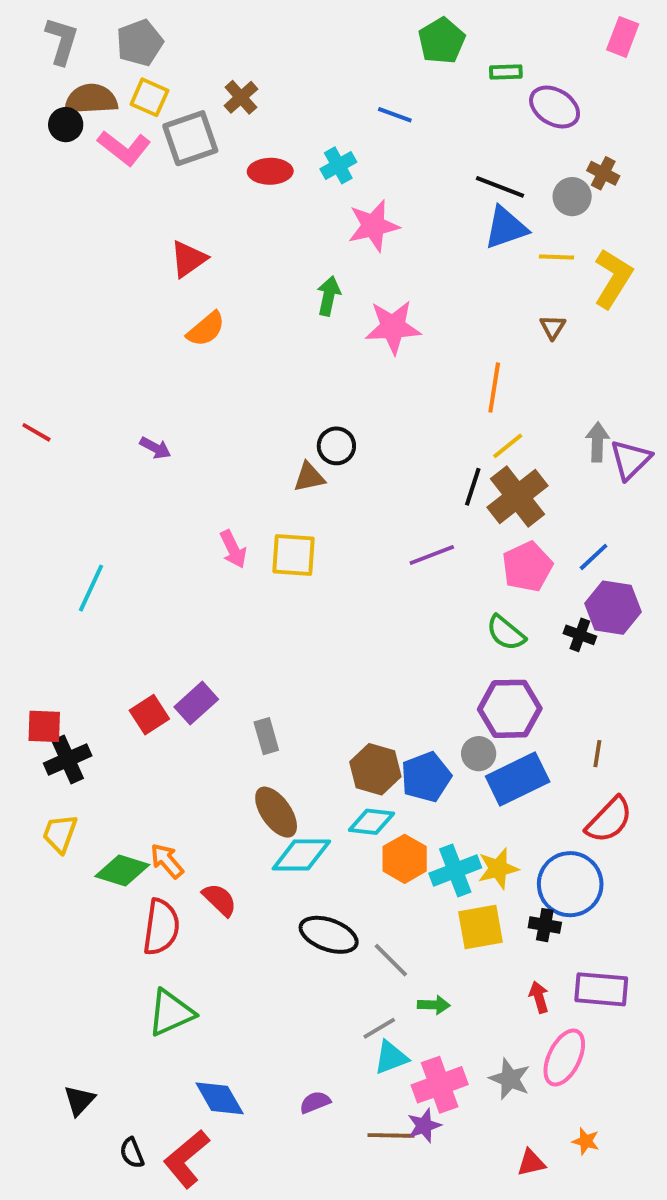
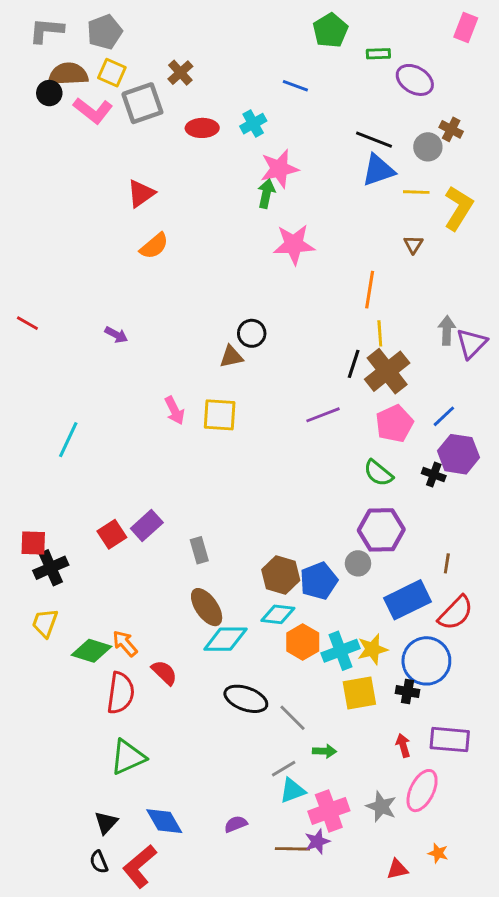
gray L-shape: (62, 41) -> (46, 30), turned -102
green arrow: (329, 296) -> (266, 194), moved
yellow line: (508, 446) -> (380, 333), turned -55
blue rectangle: (518, 779) -> (407, 600), moved
black triangle: (79, 1100) -> (106, 823), moved

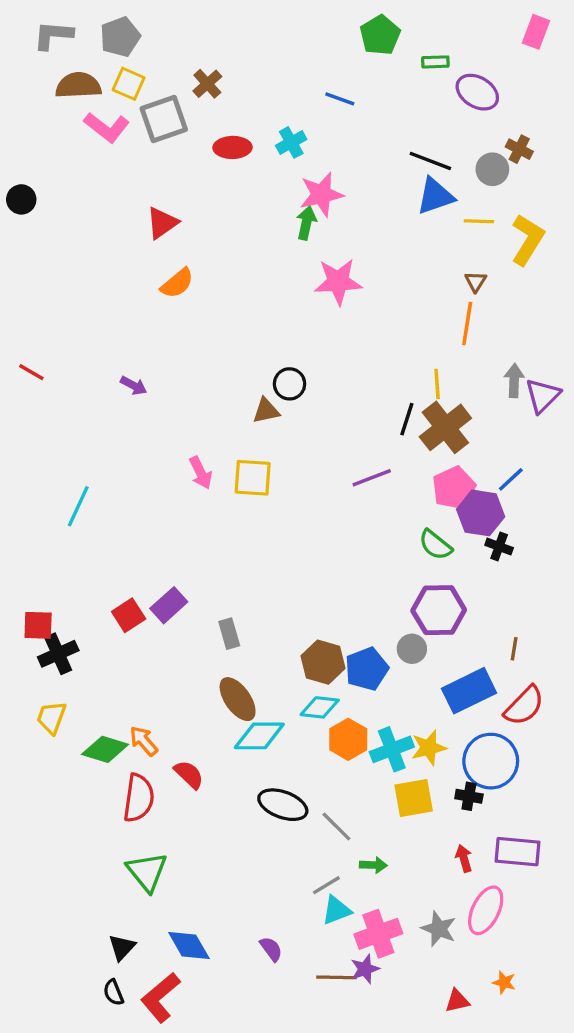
black circle: (49, 93) -> (21, 199), moved
orange line: (370, 290) -> (467, 324), moved
purple hexagon: (458, 454) -> (481, 513), moved
green triangle: (128, 757) -> (147, 872), turned -45
purple semicircle: (236, 824) -> (271, 949), turned 75

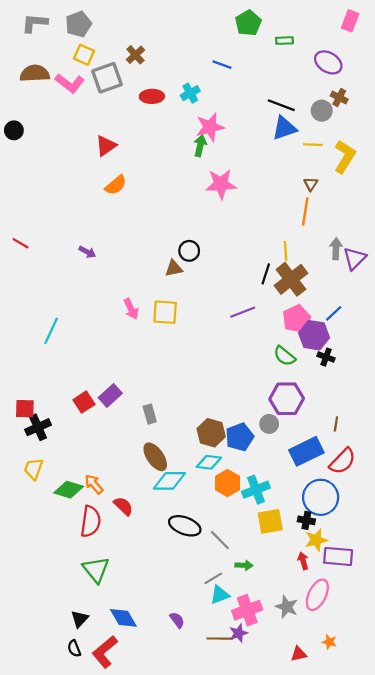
brown semicircle: (78, 85) -> (35, 73), moved
purple ellipse: (477, 92) -> (328, 62), moved
yellow star: (429, 748) -> (316, 540), moved

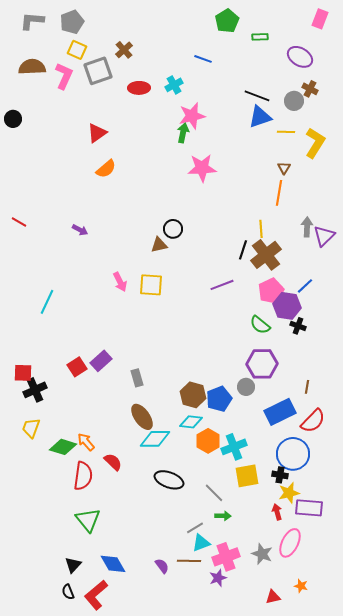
pink L-shape: (70, 83) -> (64, 76), turned -104
gray line: (220, 540) -> (214, 493), moved
brown line: (220, 639) -> (189, 561), moved

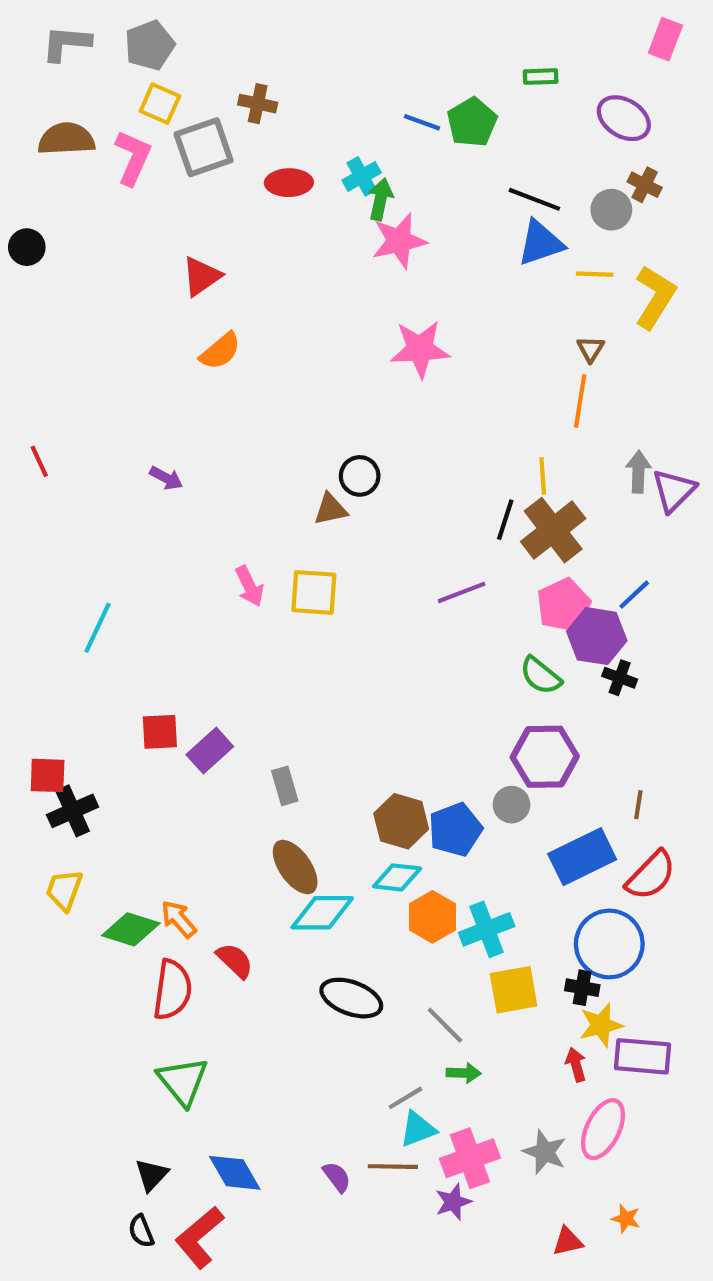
green pentagon: (227, 21) -> (472, 122), moved
brown cross: (124, 50) -> (258, 104), turned -36
green arrow: (183, 133) -> (380, 199), moved
red line: (19, 222) -> (39, 461), turned 35
red square: (77, 367) -> (160, 732), moved, turned 30

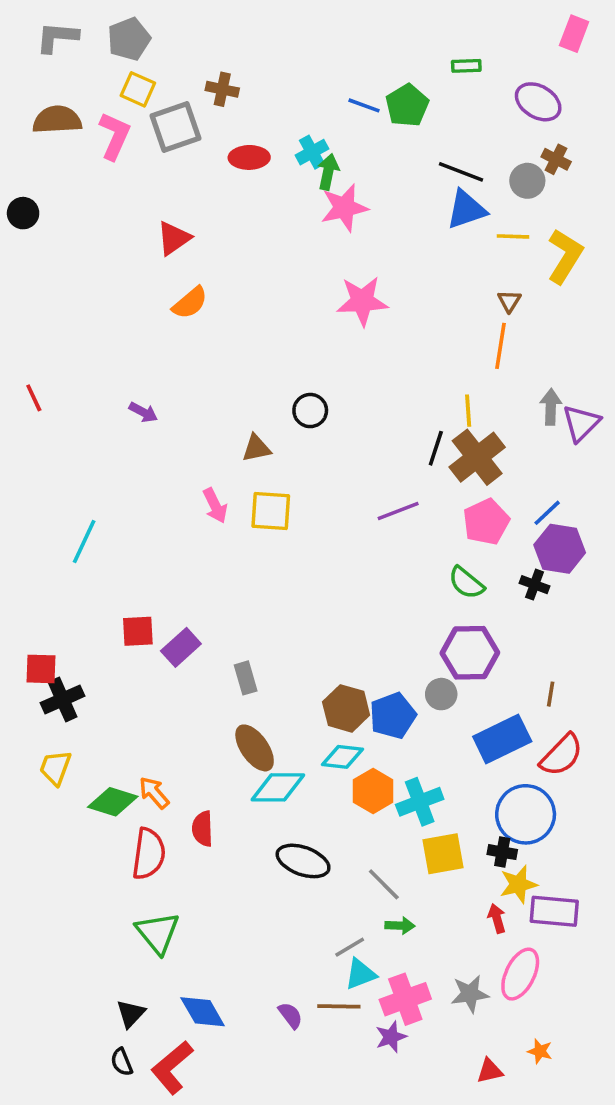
brown triangle: (330, 509) -> (256, 448), moved
purple hexagon: (597, 636) -> (560, 549), moved
red semicircle: (235, 961) -> (203, 829), turned -136
gray star: (545, 1152) -> (470, 994), turned -30

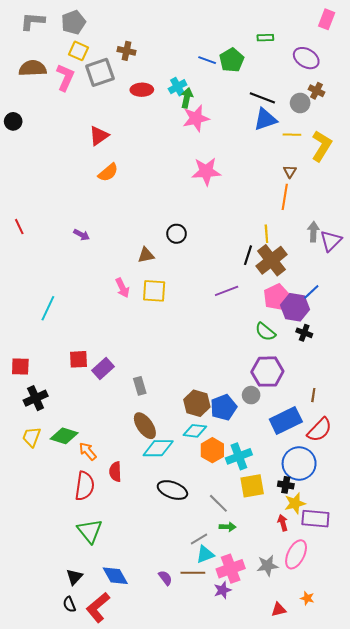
purple hexagon: (560, 549) -> (295, 307), moved
red square: (41, 669) -> (20, 366), moved
green diamond: (113, 802) -> (64, 436), moved

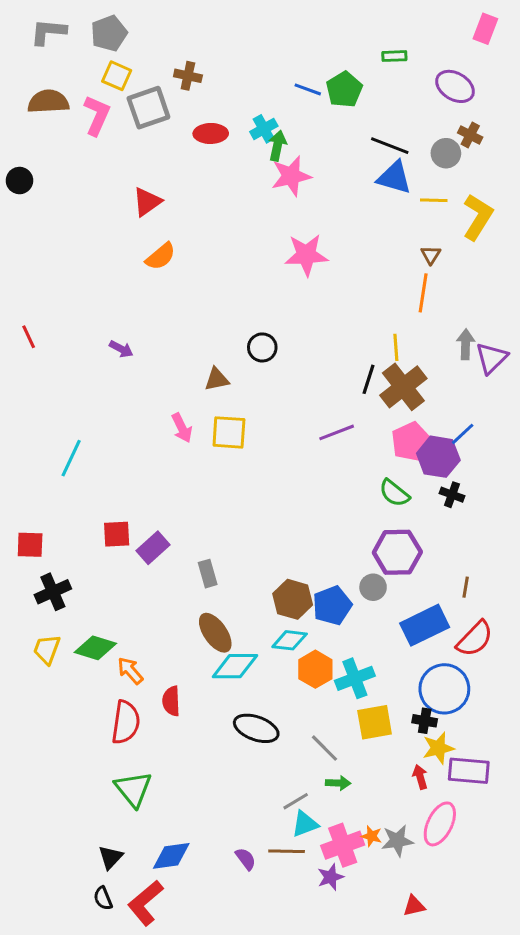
blue triangle: (265, 119) -> (394, 177), turned 35
blue diamond: (115, 576) -> (171, 856), turned -68
orange star: (307, 598) -> (372, 836), moved

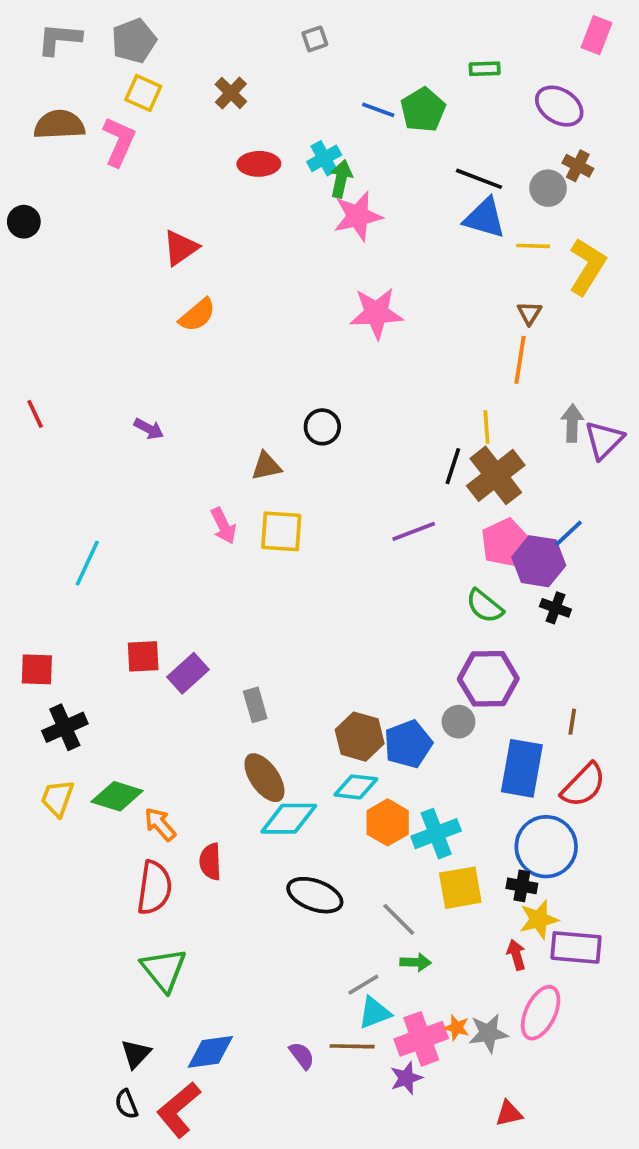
brown cross: (188, 76) -> (231, 93), turned 32
gray square: (148, 108) -> (315, 39), moved, size x0.5
blue rectangle: (425, 625) -> (522, 768), turned -54

